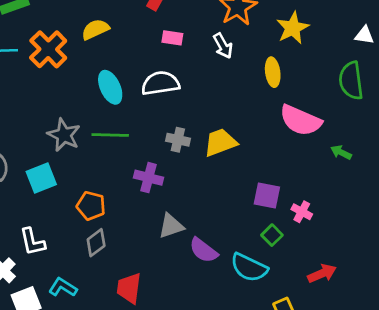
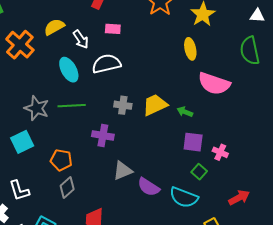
white arrow: (223, 46) -> (81, 39), moved
green arrow: (341, 152) -> (185, 112), moved

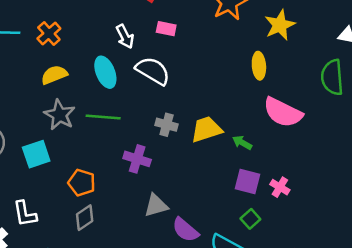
yellow semicircle: (54, 27) -> (54, 75), moved
orange cross: (20, 45) -> (49, 33), size x0.7
white semicircle: (106, 64) -> (153, 71), turned 36
pink cross: (220, 152) -> (280, 187), moved

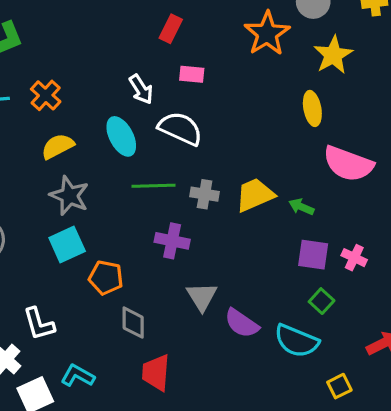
green line: (103, 117) -> (154, 186), moved
cyan square: (36, 154) -> (67, 245), moved
gray triangle: (156, 206) -> (202, 297), turned -40
gray diamond: (85, 218) -> (133, 323), moved, turned -50

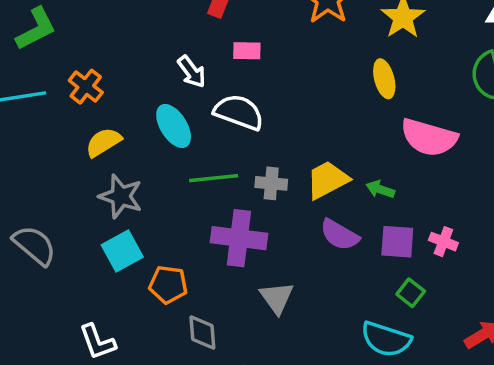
purple cross: (172, 241) -> (239, 238), size x1.4
purple semicircle: (242, 323) -> (340, 235), moved

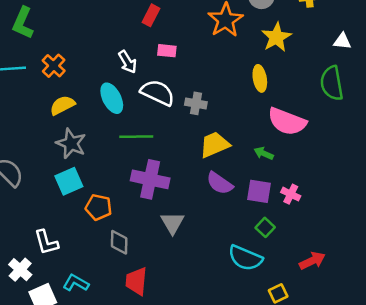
green L-shape: (36, 29) -> (23, 23), turned 136
gray cross: (271, 183) -> (196, 103), moved
green arrow: (380, 189) -> (264, 153), moved

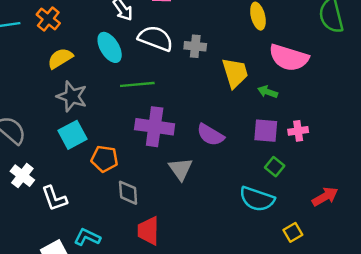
yellow trapezoid: (215, 145) -> (235, 73), moved, turned 100
purple semicircle: (220, 183) -> (210, 135), moved
pink cross: (291, 194) -> (298, 131), turned -30
white cross: (20, 270) -> (22, 176), moved

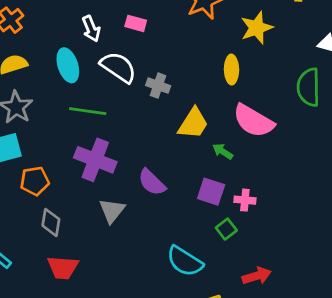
yellow trapezoid: (235, 73) -> (193, 123), turned 36
orange pentagon: (104, 159) -> (35, 181), turned -30
green square: (275, 167) -> (226, 229), moved
red trapezoid: (148, 231) -> (63, 268), turned -100

